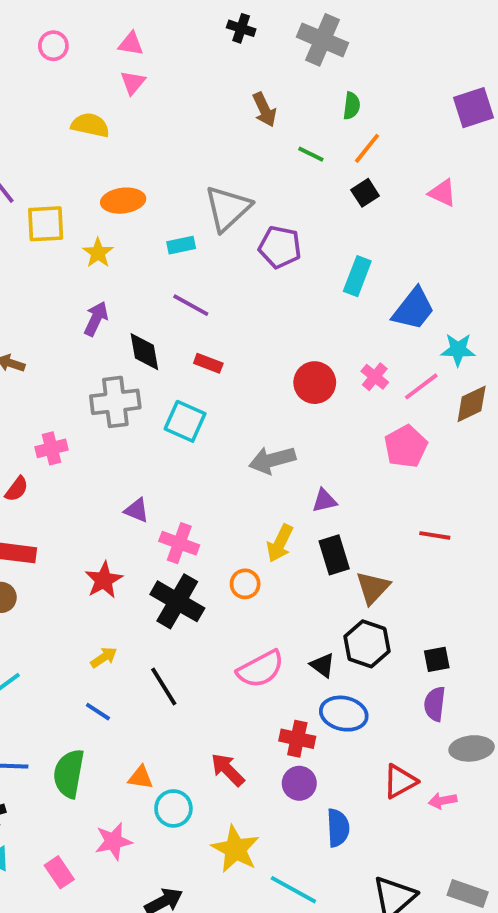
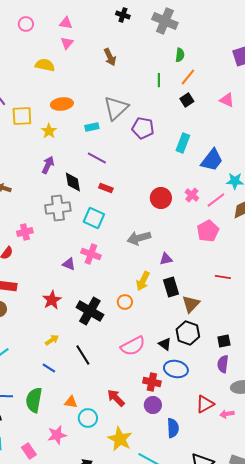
brown arrow: (264, 110) -> (110, 57), moved
green line: (311, 154) -> (159, 80), turned 64
pink cross: (179, 543) -> (91, 254), moved

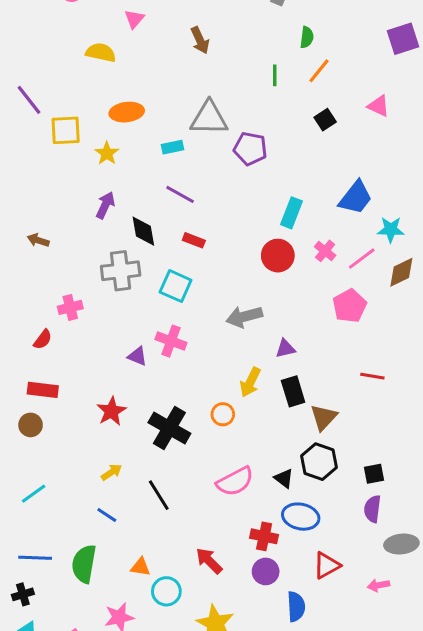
black square: (187, 100) -> (325, 120), moved
gray triangle: (116, 108) -> (209, 118), turned 44
cyan rectangle: (183, 143) -> (292, 213), moved
red triangle: (205, 404) -> (327, 565), moved

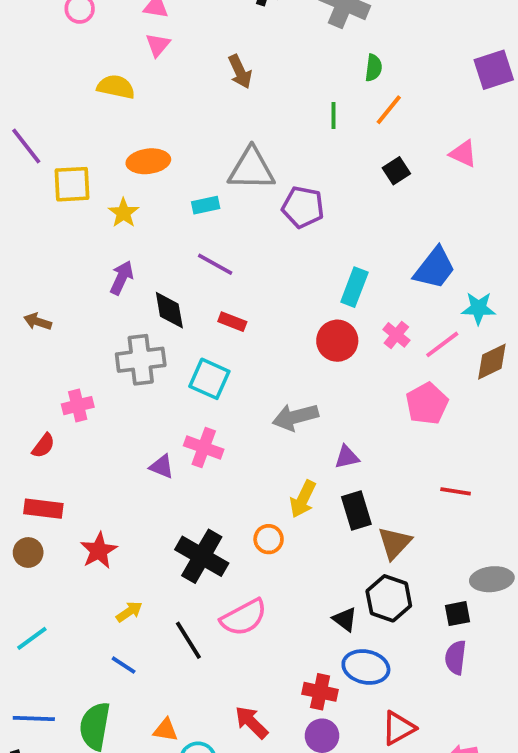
red star: (111, 411) -> (99, 551), moved
pink semicircle: (235, 481) -> (244, 617), moved
gray ellipse: (401, 544) -> (492, 579), moved

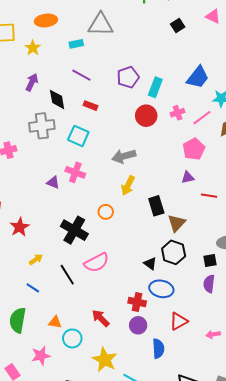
purple pentagon: (303, 207) -> (128, 77), moved, turned -30
pink cross: (396, 335) -> (178, 113), turned 32
purple triangle: (347, 457) -> (188, 177), moved
yellow arrow: (303, 499) -> (128, 186), moved
orange circle: (269, 539) -> (106, 212), moved

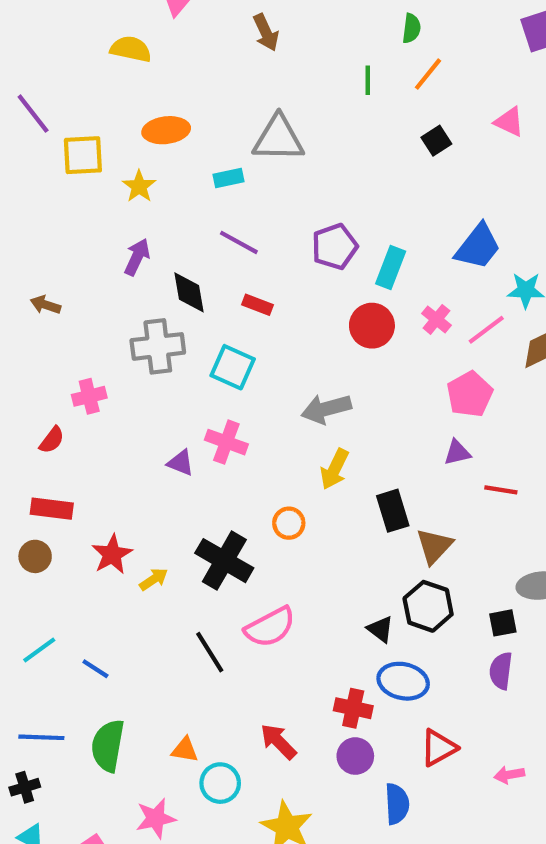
pink cross: (178, 113) -> (436, 319), turned -32
yellow arrow: (36, 259) -> (154, 579), moved
blue line: (33, 288) -> (95, 669), moved

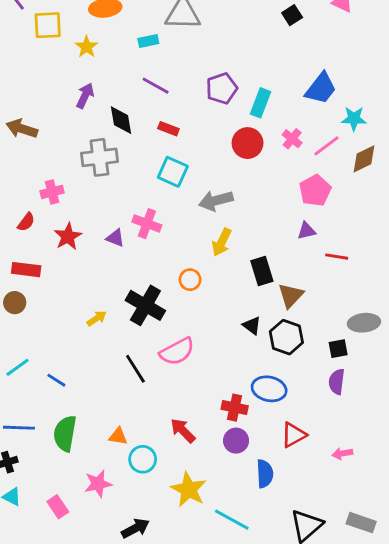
brown arrow: (46, 305) -> (22, 129), size x1.5
cyan square: (233, 367) -> (173, 172), moved
red star: (112, 554) -> (68, 236), moved
black triangle: (380, 629) -> (252, 326), moved

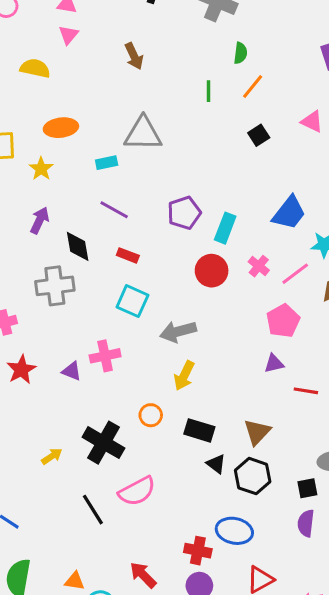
pink cross: (147, 224) -> (105, 356), turned -32
black rectangle: (262, 271) -> (199, 430), moved, turned -56

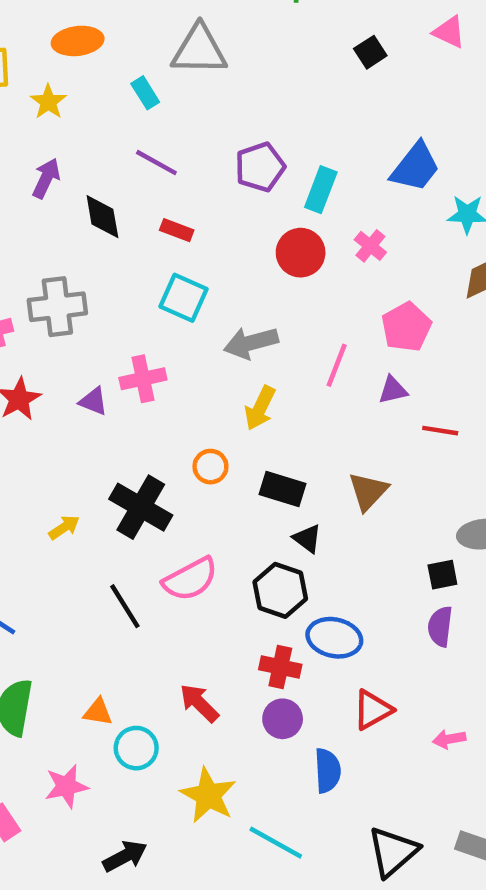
cyan rectangle: (107, 163) -> (145, 93), turned 70
pink line: (295, 274) -> (337, 365), moved, turned -32
gray cross: (55, 286) -> (57, 307), moved
black hexagon: (253, 476) -> (280, 590), moved

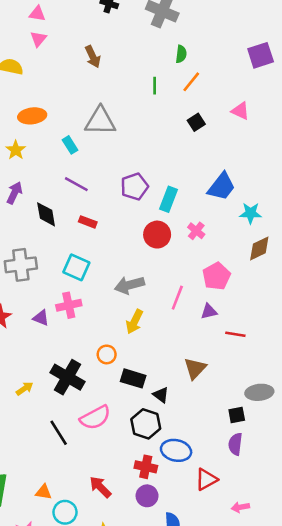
cyan square: (183, 298) -> (76, 267), moved
black rectangle: (283, 489) -> (133, 378), moved
red triangle: (373, 710) -> (206, 479), moved

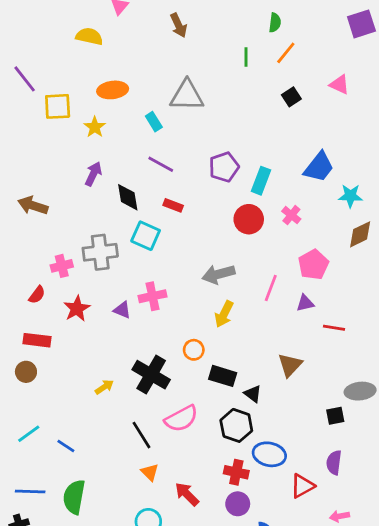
cyan square: (76, 267) -> (146, 236), moved
purple semicircle: (235, 444) -> (334, 463), moved
orange triangle: (44, 492) -> (150, 472), moved, turned 36

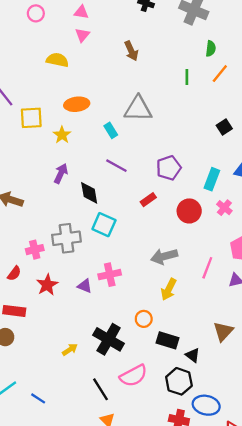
black square: (291, 97) -> (224, 127), moved
cyan rectangle: (261, 181) -> (212, 179), moved
red rectangle: (173, 205) -> (148, 200), moved, turned -56

